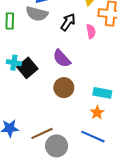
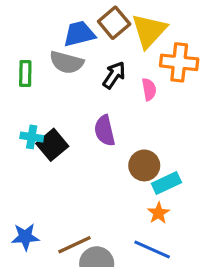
purple semicircle: (62, 58) -> (105, 131), turned 30
brown circle: (64, 88) -> (144, 165), moved
cyan rectangle: (102, 93) -> (166, 183), turned -36

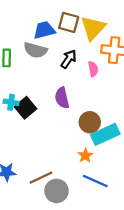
brown square: (114, 23) -> (69, 22), turned -35
cyan rectangle: (166, 183) -> (105, 134), size x1.4
orange star: (159, 213) -> (85, 155), moved

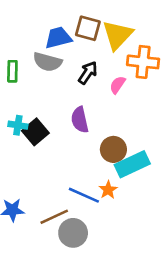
pink semicircle: (93, 69) -> (117, 85), turned -136
blue line: (95, 181) -> (84, 195), moved

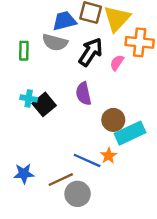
black arrow: (88, 73) -> (91, 52), size x1.4

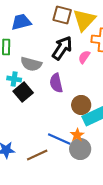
blue trapezoid: (64, 21) -> (21, 22), moved
gray semicircle: (55, 42) -> (31, 64), moved
cyan cross: (29, 98) -> (14, 79), moved
gray circle: (78, 194) -> (80, 149), moved

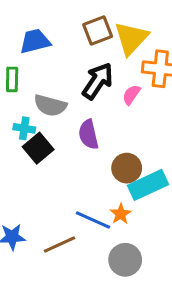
brown square: (62, 15) -> (98, 31), turned -36
gray circle: (80, 149) -> (125, 260), moved

